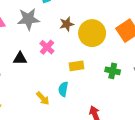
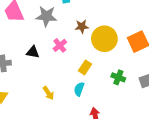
yellow rectangle: (77, 66) -> (85, 67), turned -56
cyan semicircle: (63, 89) -> (79, 89), moved

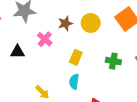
brown star: (82, 27) -> (65, 23), moved
yellow circle: (104, 39) -> (91, 23), size x0.7

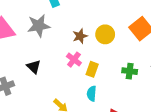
pink cross: (45, 39) -> (74, 60), moved
black triangle: (17, 52) -> (34, 67), turned 48

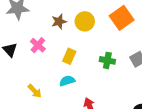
pink cross: (74, 60) -> (38, 45), moved
cyan semicircle: (92, 94) -> (67, 81), turned 64

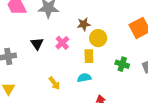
yellow circle: (85, 21) -> (98, 38), moved
yellow rectangle: (69, 56) -> (89, 56), turned -32

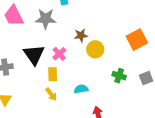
black triangle: (37, 44) -> (34, 55), size x1.6
yellow rectangle: (89, 56) -> (53, 74), moved

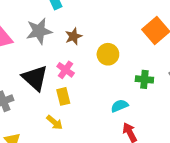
brown star: (81, 35) -> (73, 36), moved
cyan semicircle: (81, 89) -> (119, 106), moved
yellow arrow: (51, 94) -> (55, 122), moved

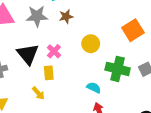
brown star: (73, 36) -> (66, 17), moved
green cross: (144, 79) -> (118, 69), size x1.6
cyan semicircle: (119, 106) -> (94, 88), turned 40

